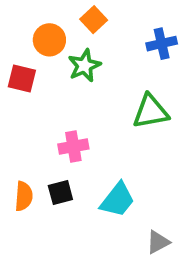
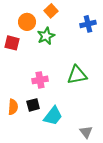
green triangle: (151, 112) -> (77, 75), moved
cyan trapezoid: (117, 200) -> (53, 116), moved
gray triangle: (158, 242) -> (86, 132), turned -40

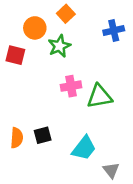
pink cross: (40, 80) -> (71, 86), moved
cyan trapezoid: (53, 116) -> (84, 148), moved

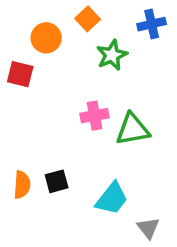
blue cross: (114, 31) -> (152, 24), moved
green star: (59, 46) -> (112, 55), moved

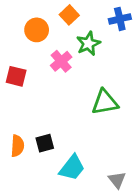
red square: (20, 74) -> (16, 76), moved
pink cross: (95, 116) -> (61, 61), moved, turned -30
cyan trapezoid: (112, 199) -> (72, 168), moved

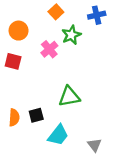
orange circle: (37, 30) -> (19, 31), moved
green triangle: (105, 102) -> (69, 97), moved

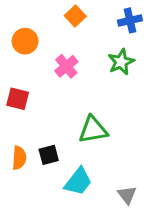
green star: (71, 35) -> (121, 62), moved
red square: (13, 61) -> (18, 99), moved

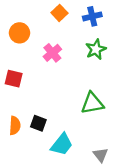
blue cross: (130, 20) -> (92, 16), moved
green triangle: (93, 130) -> (92, 103), moved
black square: (49, 155) -> (38, 123), turned 35

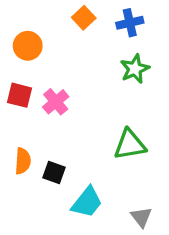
pink cross: (52, 53) -> (56, 102), moved
red square: (14, 79) -> (19, 95), moved
orange semicircle: (15, 126) -> (23, 161), moved

